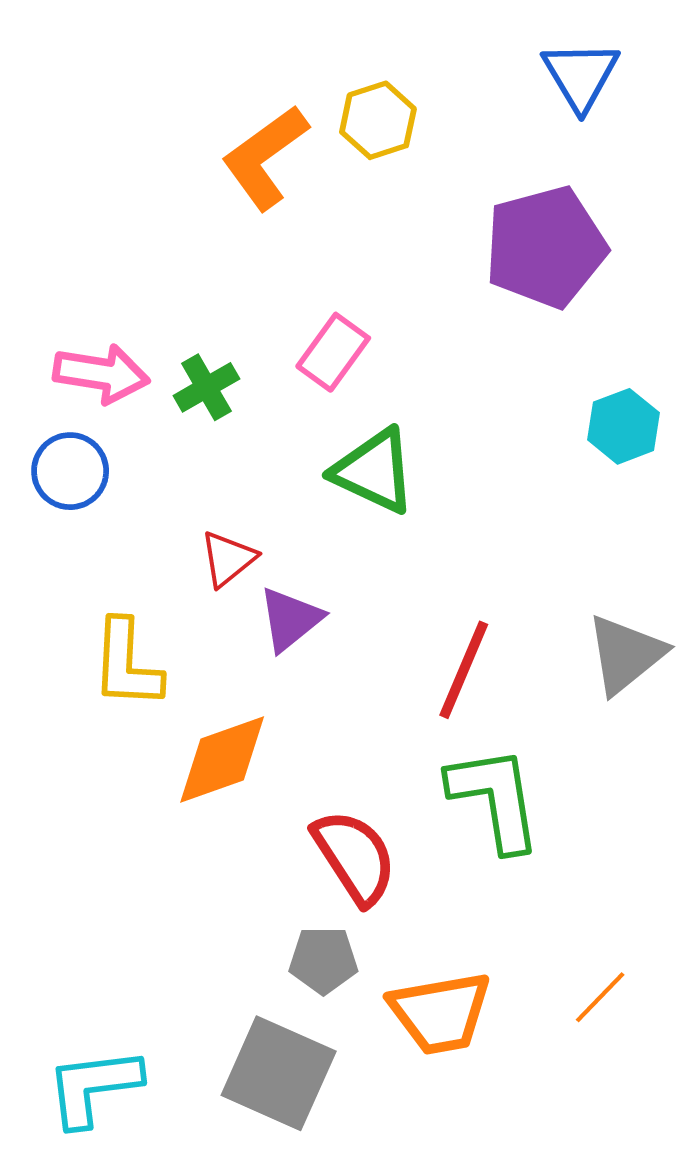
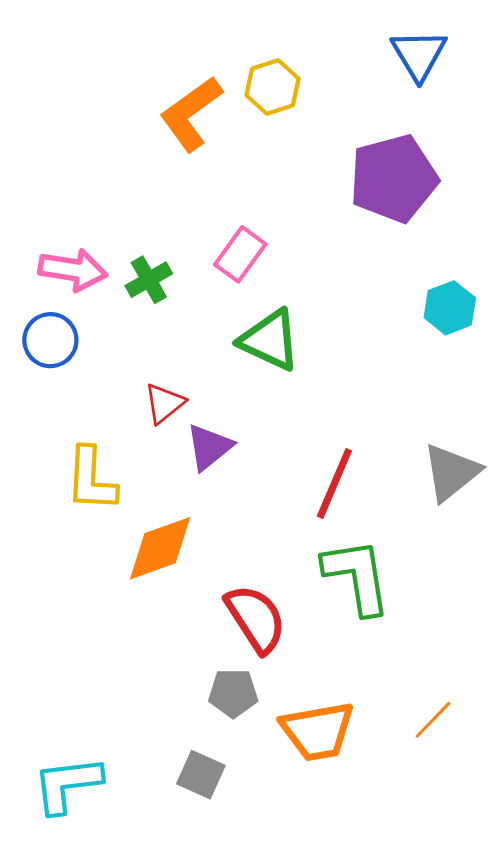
gray square: (279, 1073) -> (201, 775), size x0.6

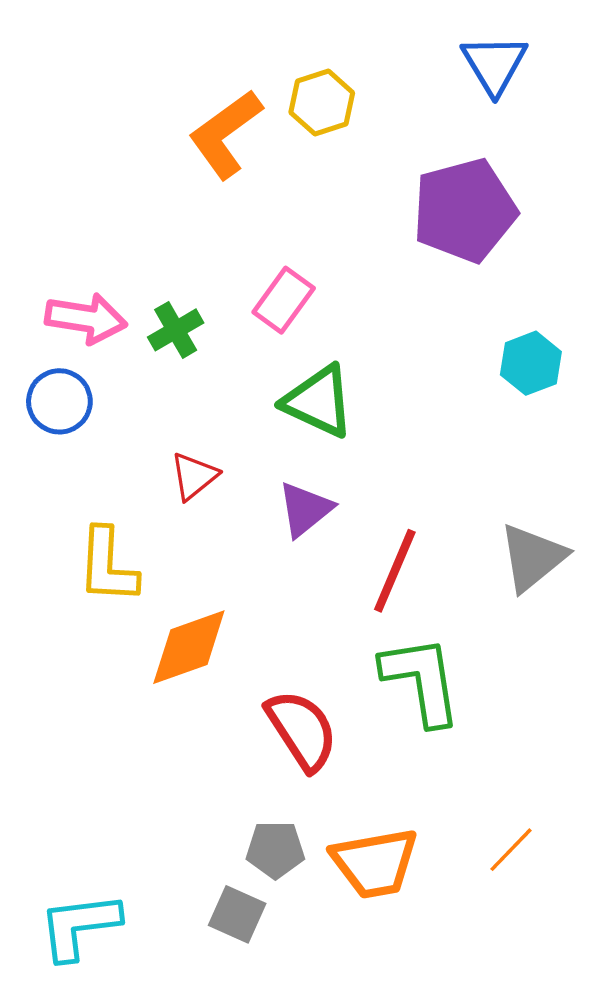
purple triangle: (209, 447) -> (305, 509), moved
gray pentagon: (233, 693) -> (275, 850), moved

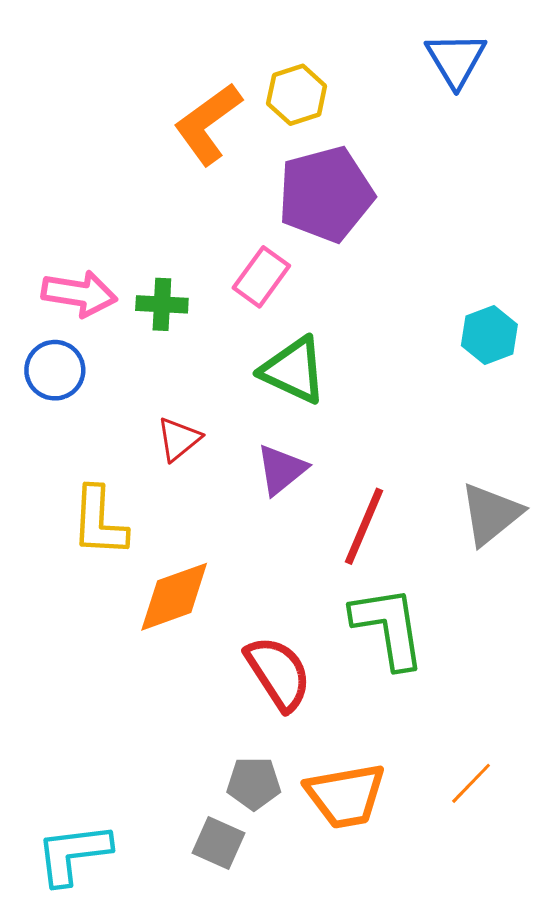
purple pentagon: (465, 210) -> (326, 194), moved
green cross: (176, 330) -> (162, 304), turned 33

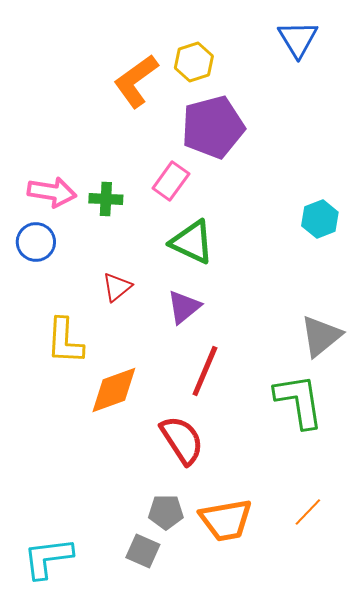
red line: (364, 526) -> (205, 371), moved
green L-shape: (388, 627) -> (299, 401), moved

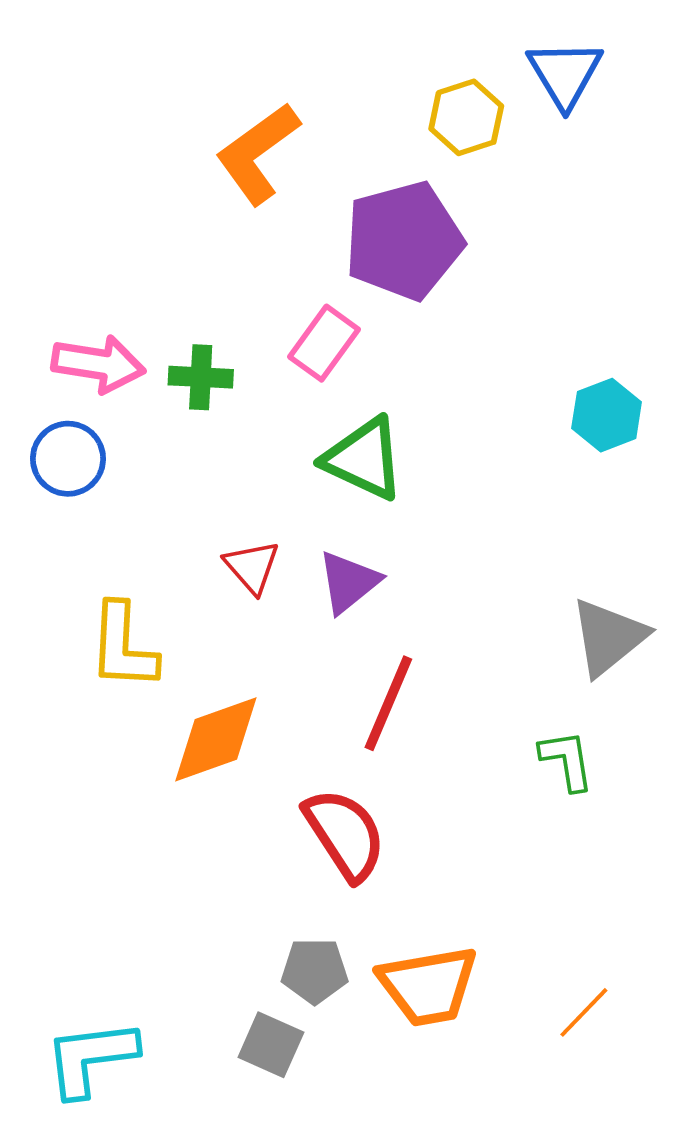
yellow hexagon: (194, 62) -> (466, 117), moved
red triangle: (117, 287) -> (252, 567), moved, turned -32
green L-shape: (299, 401) -> (567, 760), size x0.6
orange line: (308, 512) -> (584, 1012), moved

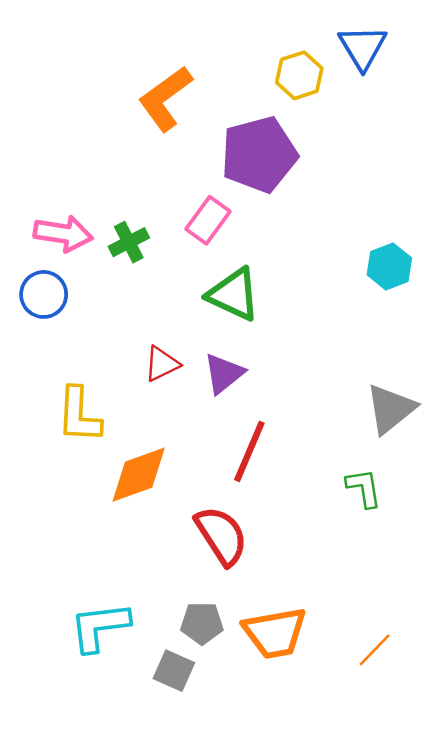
green cross: (201, 377) -> (129, 242), turned -30
red triangle: (252, 567) -> (162, 364), turned 45
cyan L-shape: (91, 1058) -> (100, 627), moved

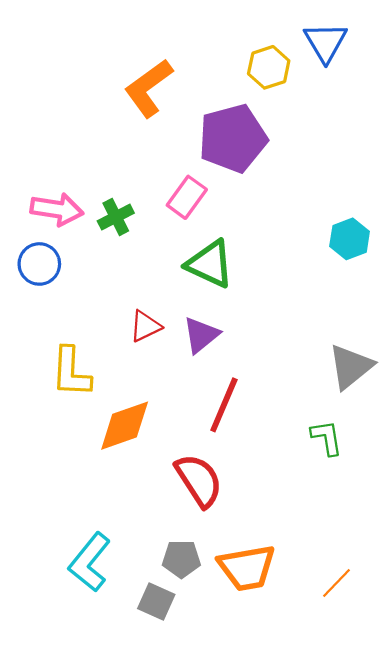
cyan L-shape: (100, 627) -> (90, 562), turned -44

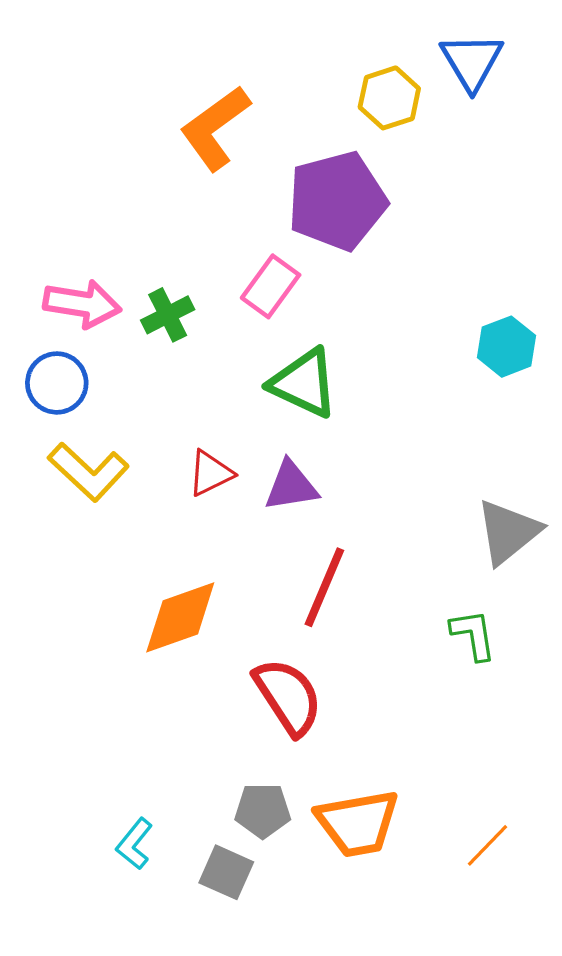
purple triangle: (201, 335) -> (291, 486), turned 30
yellow L-shape: (71, 372) -> (88, 472), moved, turned -50
cyan L-shape: (90, 562) -> (134, 844), moved, size x0.6

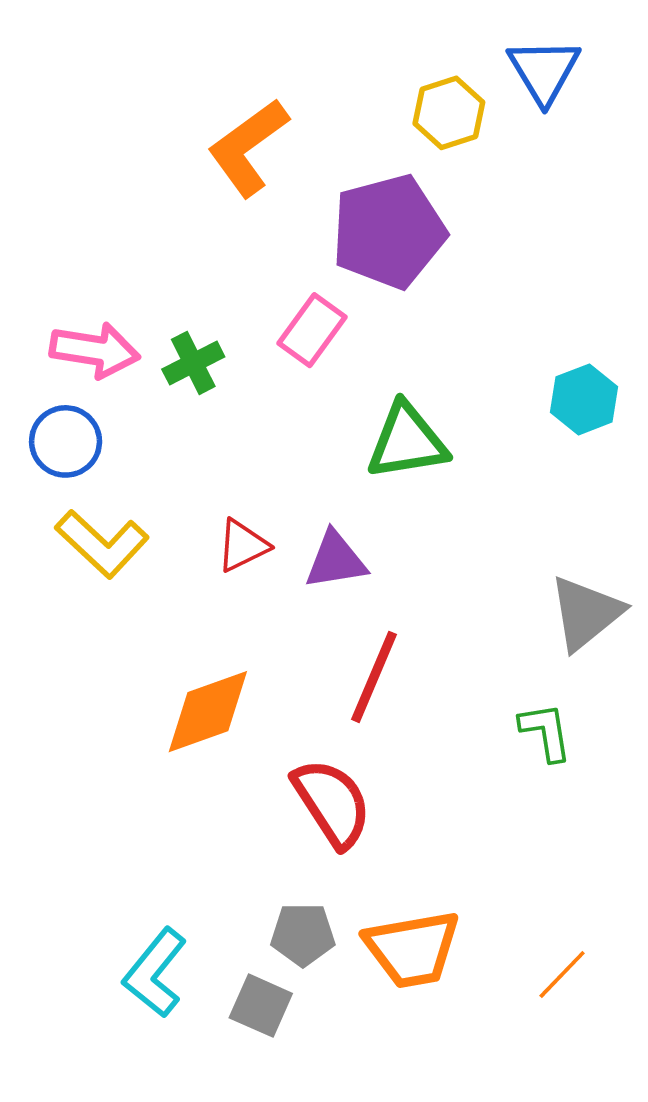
green triangle: (304, 383) -> (407, 441), moved, turned -34
cyan L-shape: (134, 844) -> (155, 973), size x1.5

